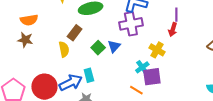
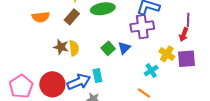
brown rectangle: (75, 33) -> (72, 17), moved
brown star: (25, 40) -> (61, 47), moved
purple square: (152, 77) -> (186, 59), moved

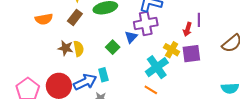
purple line: (188, 20) -> (199, 20), moved
blue triangle: (124, 48) -> (131, 37), moved
cyan cross: (151, 71) -> (157, 67), size x1.6

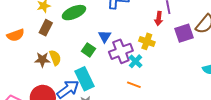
purple cross: (146, 24) -> (121, 51), moved
purple square: (191, 54) -> (184, 33), moved
cyan cross: (157, 67) -> (136, 61), size x0.6
cyan rectangle: (103, 75) -> (84, 79), size x1.6

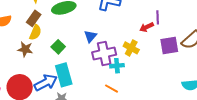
red arrow: (159, 19) -> (147, 27), turned 48
green square: (88, 50) -> (58, 47), moved
yellow semicircle: (55, 58) -> (35, 32), moved, turned 35
cyan cross: (136, 61) -> (117, 66), turned 32

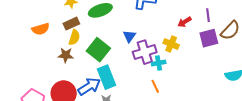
purple line: (158, 17) -> (208, 15), moved
brown rectangle: (34, 18) -> (71, 24), turned 35
green square: (58, 47) -> (98, 50), size x1.6
orange line: (112, 89) -> (155, 86), turned 40

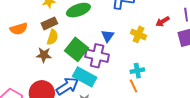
yellow cross: (171, 44) -> (139, 34), moved
purple cross: (145, 52) -> (97, 56), moved, turned 30
cyan cross: (159, 63) -> (137, 71), moved
cyan rectangle: (106, 77) -> (85, 77), turned -40

